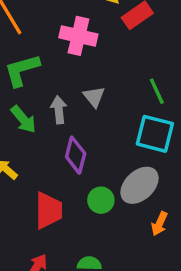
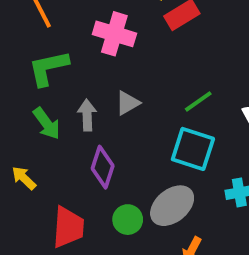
green line: (157, 91) -> (198, 101), turned 76
gray triangle: (94, 97) -> (128, 103), turned 35

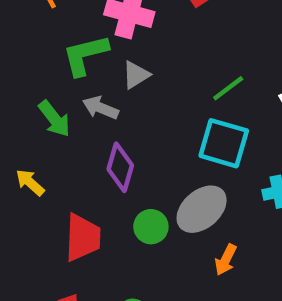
green L-shape: (48, 68) -> (85, 55), moved
gray triangle: (128, 103) -> (136, 75), moved
gray arrow: (87, 115) -> (101, 108), turned -64

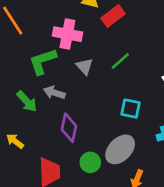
gray triangle: (136, 75) -> (85, 66), moved, turned -36
green line: (228, 88) -> (120, 61), moved
cyan square: (224, 143) -> (130, 108), size x0.7

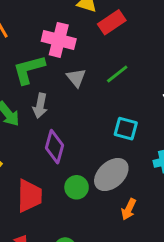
gray arrow: (54, 93) -> (40, 106), turned -100

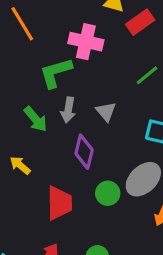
gray triangle: (76, 78) -> (106, 112), moved

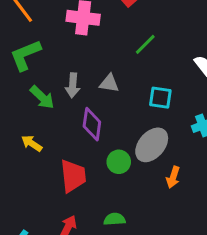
green L-shape: (56, 73) -> (25, 55), moved
gray triangle: (106, 112) -> (109, 83), turned -35

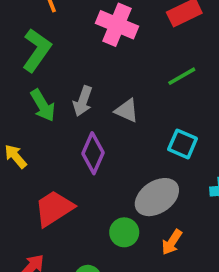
green L-shape: (25, 55) -> (37, 50), turned 132
green circle: (119, 162) -> (124, 232), moved
red trapezoid: (73, 176) -> (54, 208), turned -132

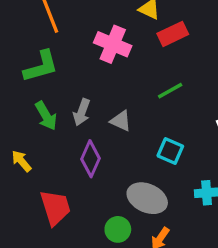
green L-shape: (37, 50) -> (41, 66), turned 39
gray ellipse: (157, 197) -> (147, 198), turned 57
red trapezoid: (54, 208) -> (55, 208), turned 105

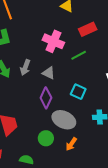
red rectangle: (173, 34) -> (88, 29), moved
pink cross: (113, 44) -> (53, 41), moved
purple diamond: (90, 159) -> (46, 98), moved

